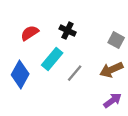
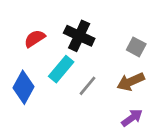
black cross: (68, 31) -> (79, 36), size x1.5

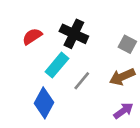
blue diamond: (24, 87) -> (44, 103), moved

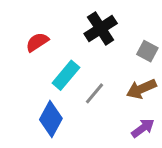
black cross: (74, 34) -> (101, 28), moved, turned 32

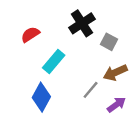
gray square: (147, 51) -> (109, 42), moved
gray line: (95, 93) -> (91, 90), moved

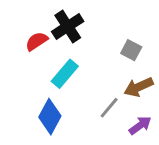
black cross: (82, 23) -> (68, 26), moved

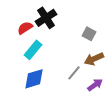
cyan rectangle: (65, 74) -> (33, 50), moved
blue diamond: (50, 117) -> (34, 79), turned 45

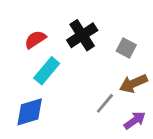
black cross: (46, 18) -> (82, 35), moved
blue diamond: (34, 79) -> (30, 112), moved

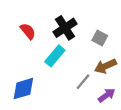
red semicircle: (35, 39) -> (28, 31), turned 84
cyan rectangle: (47, 71) -> (55, 56), moved

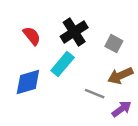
gray line: (83, 82) -> (95, 94), turned 72
blue diamond: (23, 89) -> (28, 82), moved

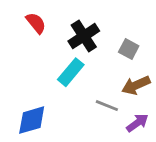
red semicircle: (32, 36) -> (36, 23), moved
blue diamond: (28, 82) -> (32, 120), moved

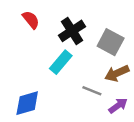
gray square: (129, 49) -> (111, 42), size x1.5

